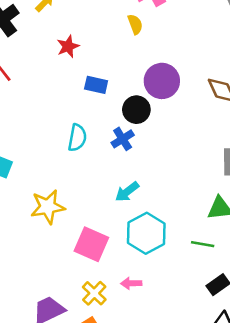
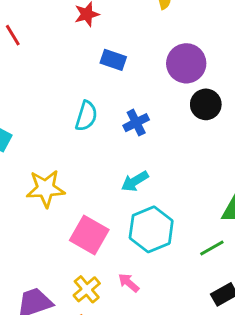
black circle: (136, 110) -> (206, 104), moved
green line: (203, 244) -> (212, 248), turned -45
pink arrow: (131, 283) -> (129, 283), turned 36

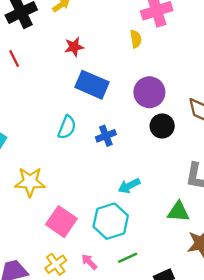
blue rectangle: (113, 60) -> (92, 85), size x1.6
cyan arrow: (135, 181) -> (129, 186), moved
green line: (212, 248) -> (128, 258), moved

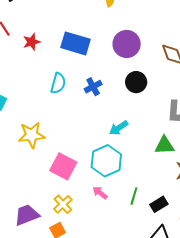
red star: (74, 47) -> (32, 42), moved
black circle: (162, 126) -> (136, 82), moved
green line: (128, 258) -> (134, 196), moved, turned -42
pink arrow: (89, 262) -> (100, 193), moved

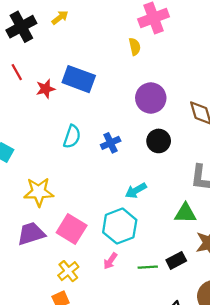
blue rectangle: (76, 43) -> (79, 79), moved
pink arrow: (100, 193) -> (110, 261), turned -98
green line: (134, 196) -> (148, 267), turned 66
black rectangle: (159, 204) -> (176, 260), moved
purple trapezoid: (27, 215) -> (31, 234), moved

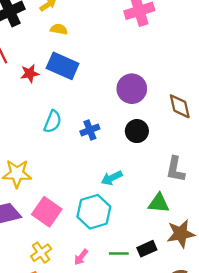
yellow semicircle: (135, 47) -> (59, 29), moved, turned -70
pink arrow: (110, 261) -> (81, 257), moved

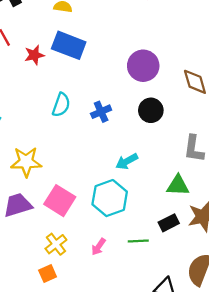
black rectangle: (147, 249) -> (169, 223), moved

